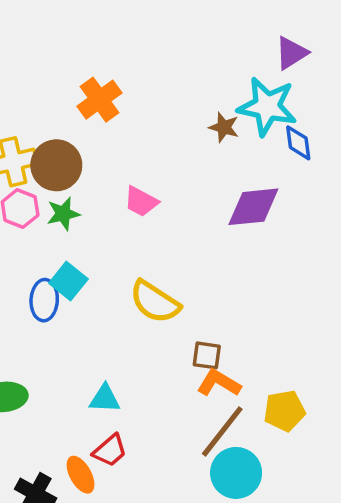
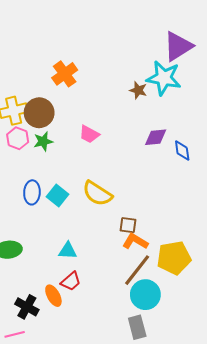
purple triangle: (291, 53) -> (178, 46), size x1.5
blue diamond: (298, 143) -> (182, 151), moved
purple diamond: (253, 207) -> (156, 137), size x0.7
cyan square: (68, 281) -> (58, 196), moved
yellow pentagon: (284, 411) -> (174, 258), size x1.4

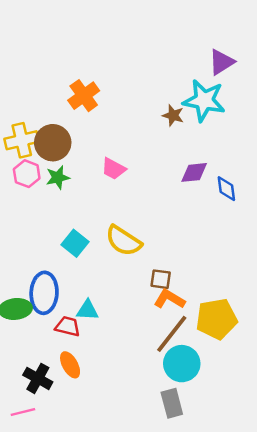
purple triangle: (178, 46) -> (221, 62), size x0.7
blue ellipse: (32, 192) -> (44, 293), moved, size x1.4
red trapezoid: (71, 281) -> (68, 326), moved, turned -125

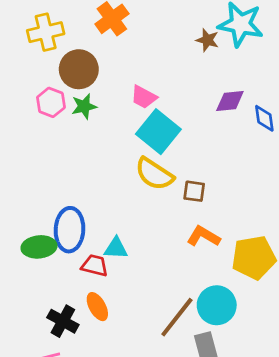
yellow cross: (22, 140) -> (46, 32), moved
cyan square: (75, 243) -> (158, 132), moved, size x1.5
brown square: (161, 279) -> (194, 191), moved
brown line: (172, 334) -> (177, 317), moved

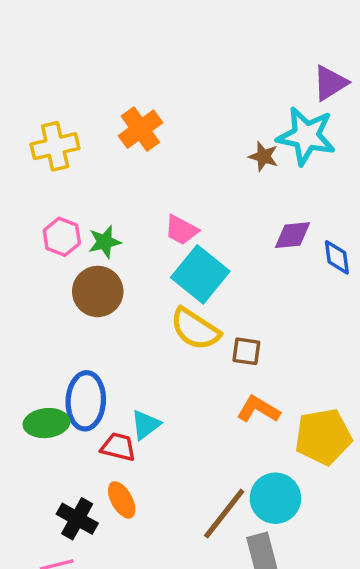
brown circle: (79, 69) -> (98, 291), moved
cyan triangle: (116, 248) -> (146, 425), turned -40

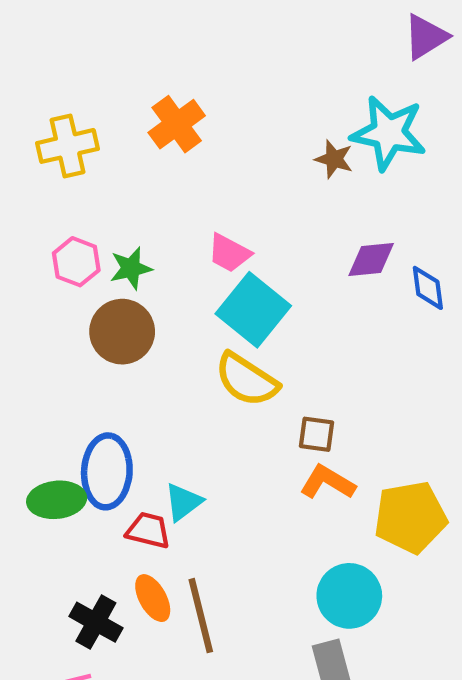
purple triangle: (330, 83) -> (426, 37), moved
brown square: (246, 351) -> (317, 434), moved
brown line: (224, 514) -> (201, 616), moved, turned -52

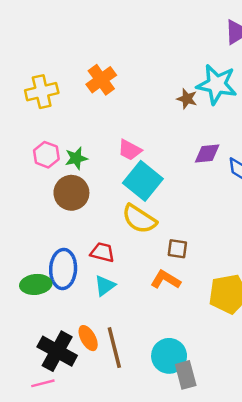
orange L-shape: (327, 482) -> (165, 280), moved
red trapezoid: (148, 530) -> (102, 252), moved
cyan circle: (349, 596) -> (169, 356), moved
black cross: (96, 622) -> (57, 351), size x1.4

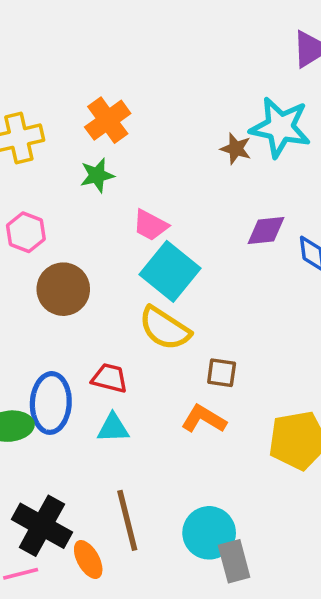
green star: (76, 158) -> (97, 175), moved
cyan triangle: (105, 286) -> (113, 428), turned 35
orange ellipse: (88, 338) -> (88, 559), moved

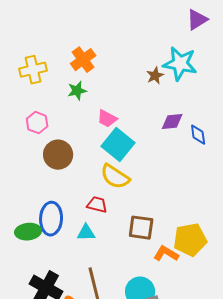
brown star: (236, 149) -> (155, 76), turned 30
brown square: (222, 373) -> (141, 228), moved, size x1.5
red trapezoid: (110, 378) -> (97, 205), moved
orange L-shape: (204, 419) -> (166, 254), moved

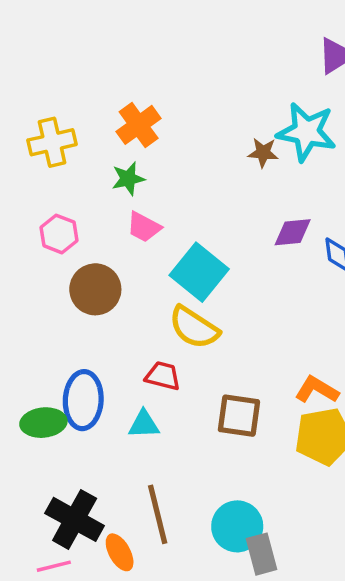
brown star: (155, 76) -> (263, 153), turned 30
pink trapezoid: (107, 119) -> (144, 227), moved
orange L-shape: (166, 254) -> (317, 390), moved

